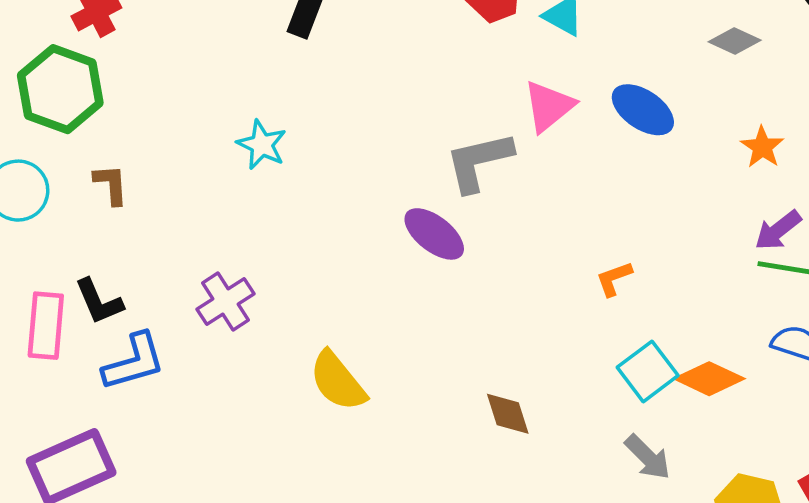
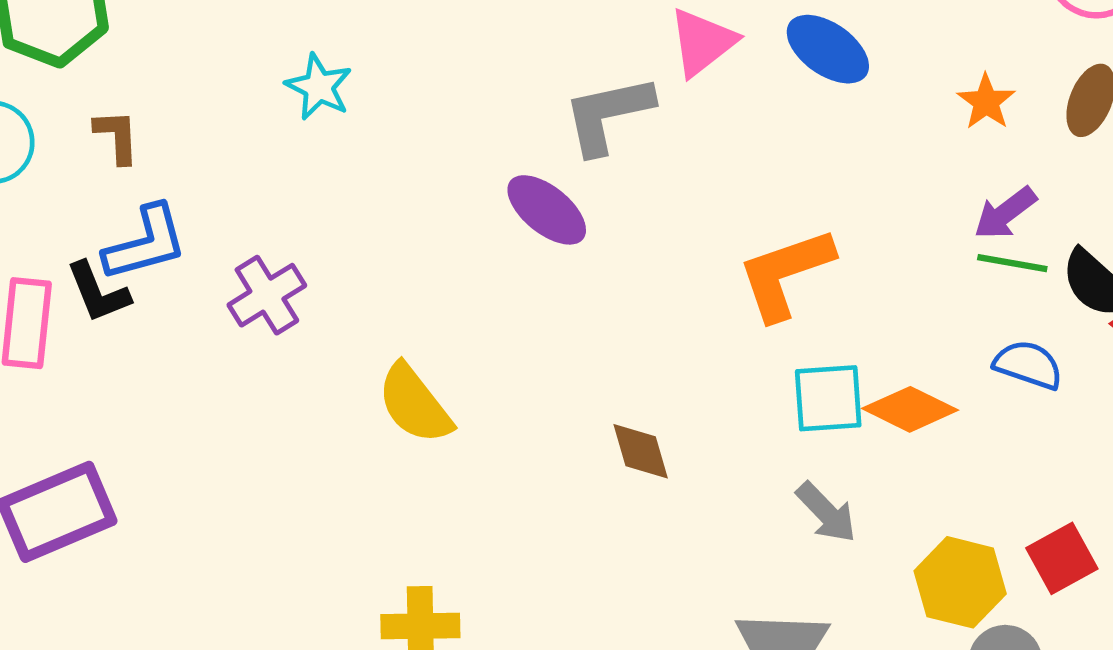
orange L-shape: (614, 279) -> (785, 274), size x2.0
blue L-shape: (134, 362) -> (146, 243), moved
cyan square: (648, 371) -> (828, 398), turned 32

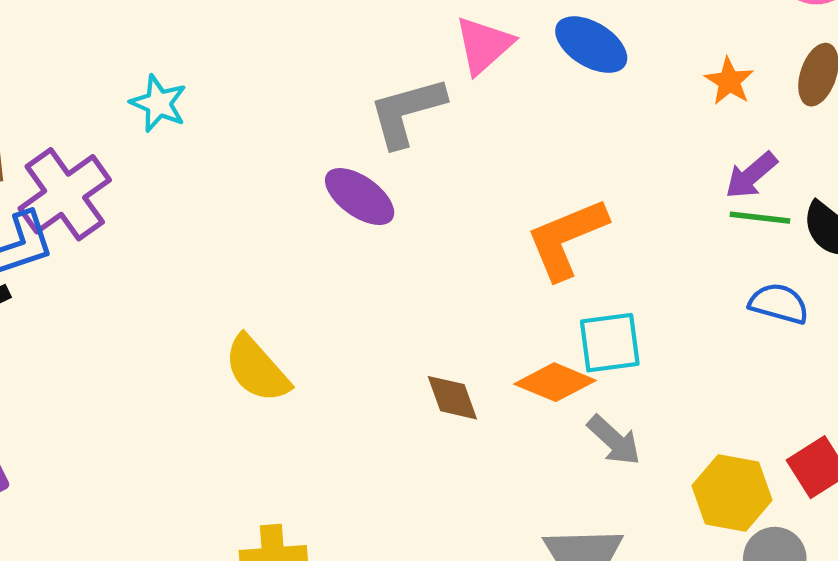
purple cross: (267, 295) -> (65, 194), moved, size x1.4
orange diamond: (910, 409) -> (555, 382), moved

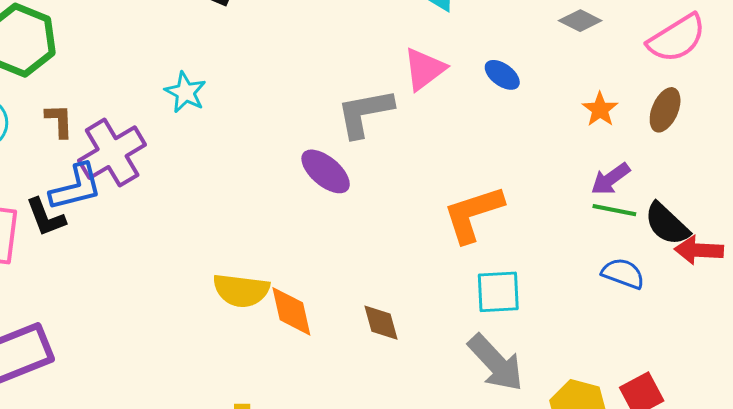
blue ellipse: (591, 45) -> (502, 75), size x0.7
yellow semicircle: (257, 369) -> (241, 290), turned -46
orange diamond: (555, 382) -> (291, 311), moved, turned 50
gray arrow: (614, 440) -> (496, 363), size x1.5

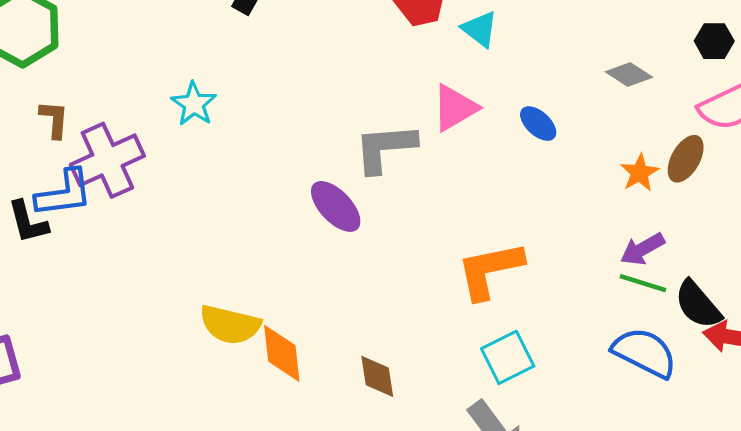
brown ellipse: (665, 110) -> (686, 159), moved
blue semicircle: (623, 273) -> (645, 353), size x1.4
cyan square: (498, 292) -> (508, 357), turned -30

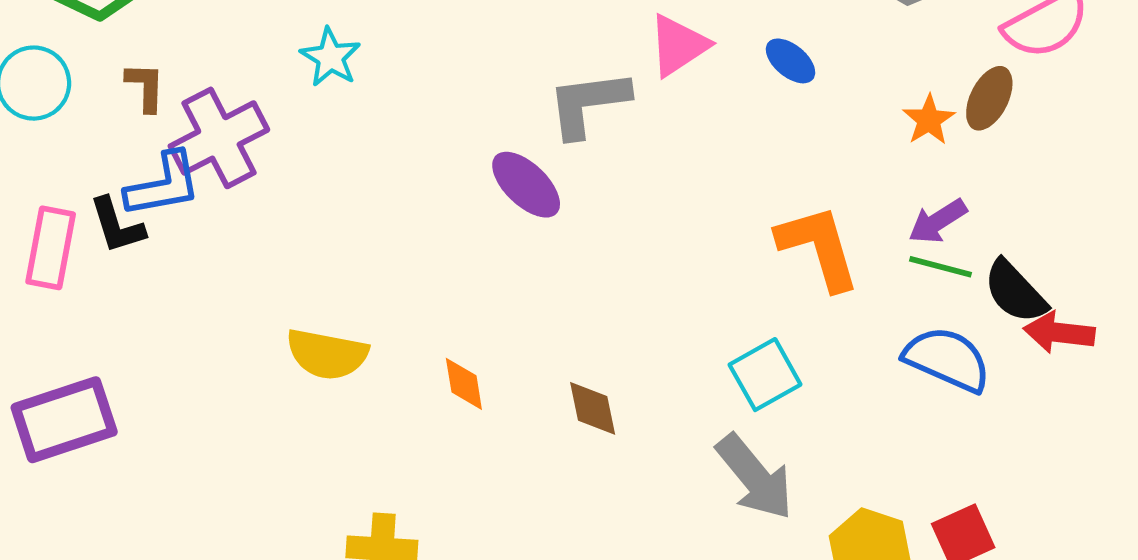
orange L-shape: (490, 270) -> (819, 247), moved, turned 88
yellow semicircle: (230, 325) -> (327, 354), moved
orange diamond: (282, 353) -> (464, 384), size x0.7

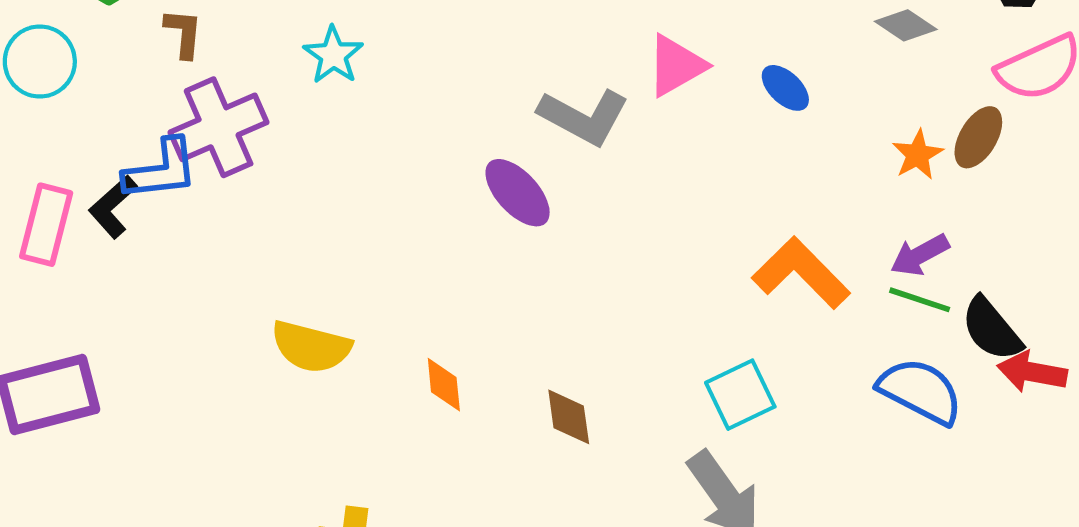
brown L-shape: (145, 87) -> (183, 33), moved
gray L-shape: (588, 103) -> (584, 117), turned -148
black L-shape: (117, 225) -> (113, 207), turned 62
orange L-shape: (819, 247) -> (801, 273), turned -32

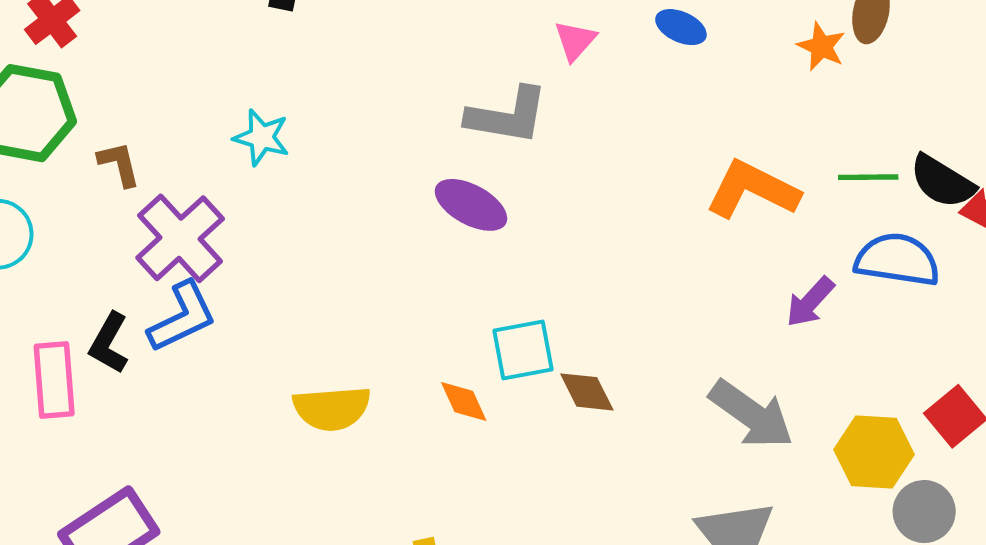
pink triangle: (676, 66) -> (575, 41), size x0.7
blue L-shape: (161, 170) -> (182, 317), moved
purple arrow: (920, 255) -> (810, 302), moved
cyan square: (740, 395) -> (523, 350), moved, turned 34

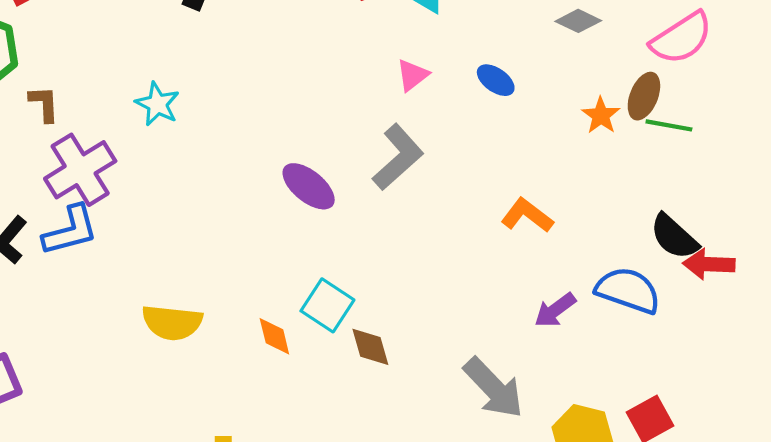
gray L-shape: (507, 116) -> (398, 157), moved, turned -62
green line: (868, 177) -> (669, 125), moved
orange L-shape: (753, 190) -> (527, 215), size x0.7
cyan square: (523, 350) -> (327, 305), turned 33

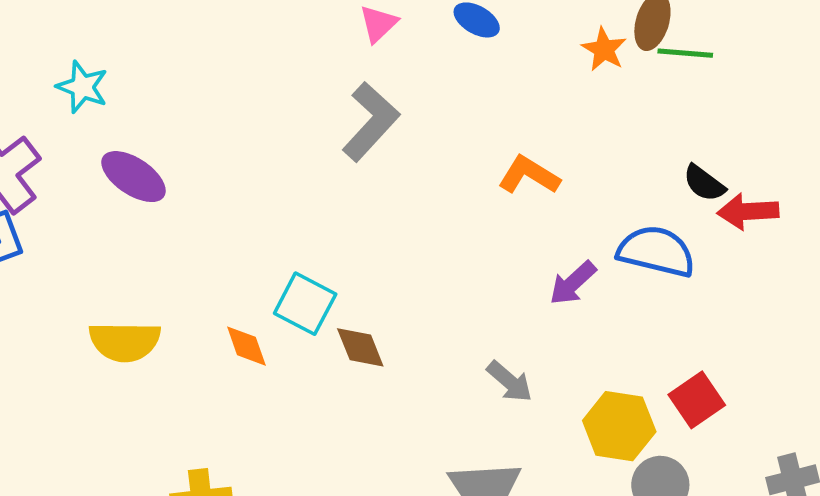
purple ellipse: (309, 186) -> (134, 177), moved
black semicircle: (674, 237) -> (704, 183), size x0.7
gray arrow: (494, 388) -> (510, 381), size x0.6

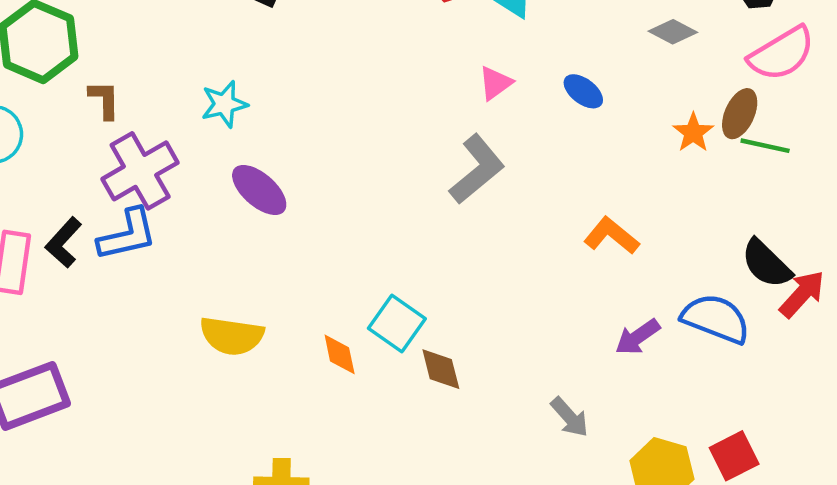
cyan star: (82, 87) -> (224, 104), turned 30
black semicircle: (704, 183) -> (766, 264), size x1.4
red arrow: (748, 211) -> (802, 294), turned 128

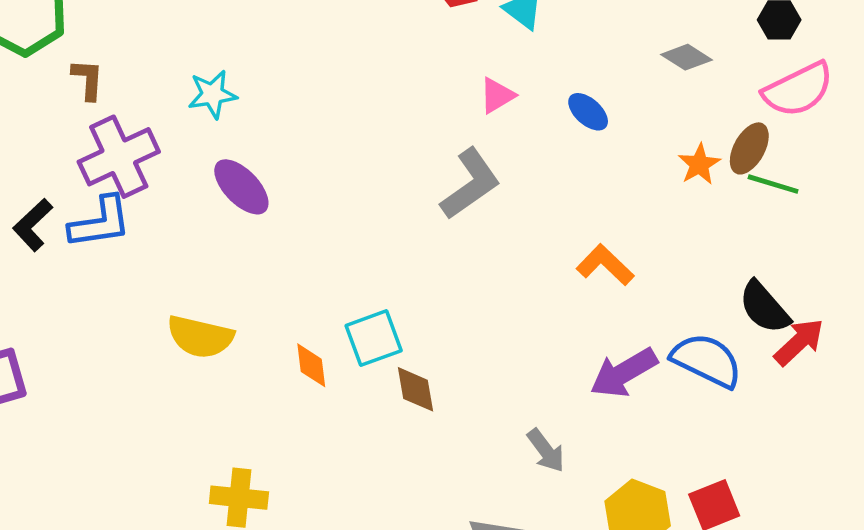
cyan square: (397, 324) -> (374, 338), turned 30
purple arrow: (638, 337) -> (624, 373), size x1.4

